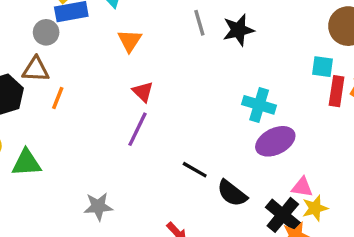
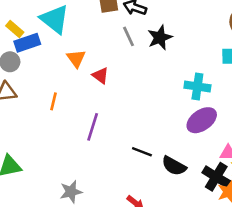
red triangle: (143, 92) -> (100, 76), moved
orange line: (58, 98) -> (54, 101), moved
cyan cross: (259, 105) -> (197, 86), moved

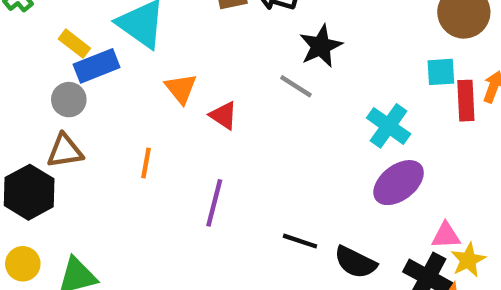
gray line: (129, 36) -> (296, 86), moved, turned -30
cyan cross: (197, 86) -> (389, 126), turned 30

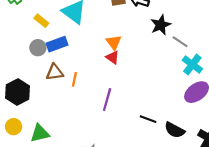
blue rectangle: (97, 66) -> (57, 44), moved
gray line: (296, 86) -> (180, 42), moved
orange triangle: (181, 89) -> (114, 42), moved
brown triangle: (65, 151) -> (55, 72), moved

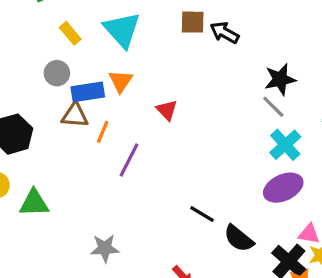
black star: (161, 25) -> (280, 79), moved
orange triangle: (114, 42) -> (121, 81), moved
blue rectangle: (57, 44) -> (88, 92), moved
purple line: (107, 100) -> (129, 160), moved

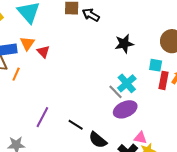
gray line: (273, 107) -> (116, 92), moved
red triangle: (167, 110) -> (43, 52), moved
purple line: (129, 160) -> (42, 117), moved

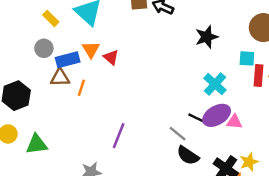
gray line: (116, 92) -> (178, 134), moved
black line: (76, 125) -> (197, 118), moved
pink triangle: (140, 138) -> (234, 122), moved

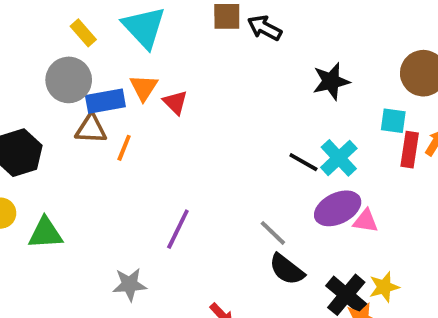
gray circle: (44, 48) -> (69, 80), size x1.5
black line: (197, 118) -> (303, 162), moved

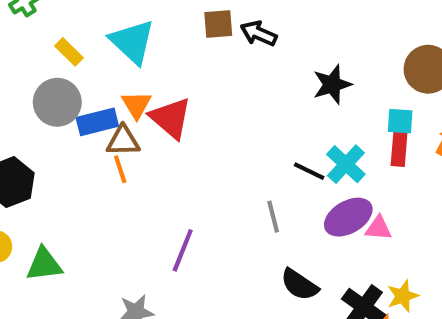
red triangle: (175, 102) -> (171, 118), size x1.6
brown triangle: (91, 129) -> (123, 141), moved
orange line: (124, 148) -> (120, 169), turned -36
red rectangle: (410, 150) -> (399, 148), moved
gray line: (273, 233) -> (273, 217), moved, turned 36

